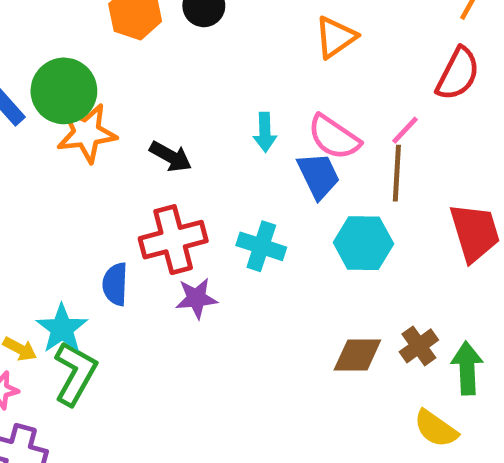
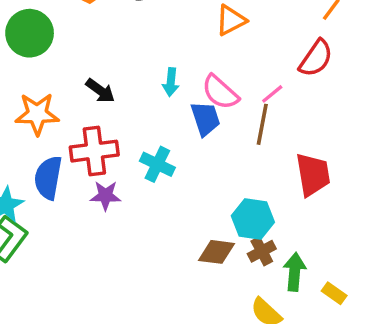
orange star: (87, 133) -> (37, 114), moved
cyan hexagon: (363, 243) -> (253, 219), moved
blue semicircle: (115, 284) -> (48, 178), size x1.4

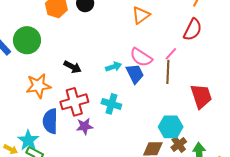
cyan arrow: (171, 82) -> (114, 67), moved, turned -105

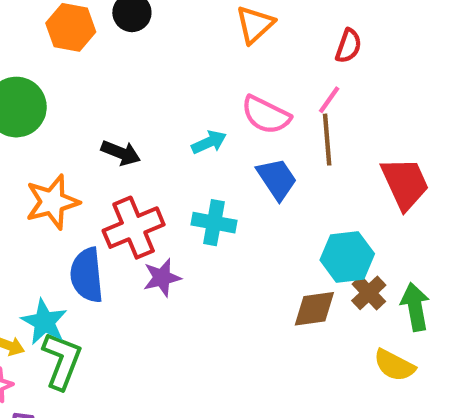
red semicircle: (193, 30) -> (349, 46), moved, size x0.7
blue trapezoid: (135, 74) -> (277, 179), moved

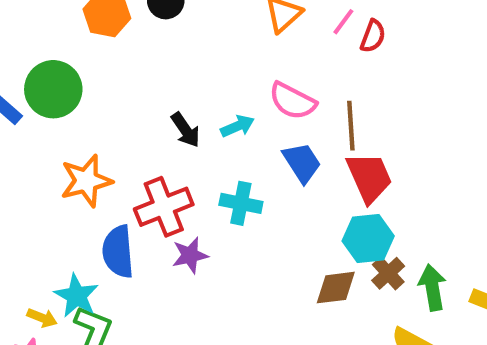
pink line: (329, 100) -> (343, 22), moved
black arrow: (121, 153) -> (186, 130), moved, turned 33
red trapezoid: (405, 183) -> (369, 177), moved

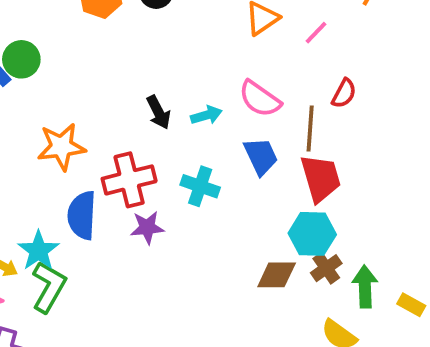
red semicircle: (373, 36) -> (344, 93), moved
green circle: (53, 89) -> (21, 59), moved, size x0.7

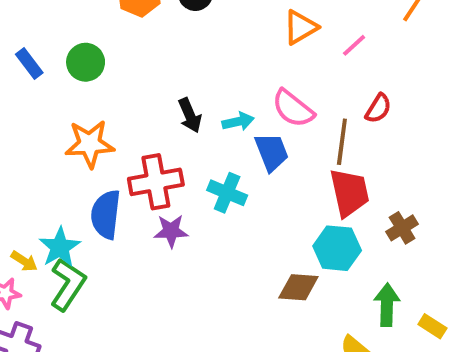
green circle: (21, 59) -> (86, 62), moved
blue trapezoid: (261, 156) -> (272, 152), moved
brown cross: (326, 268) -> (402, 228), moved

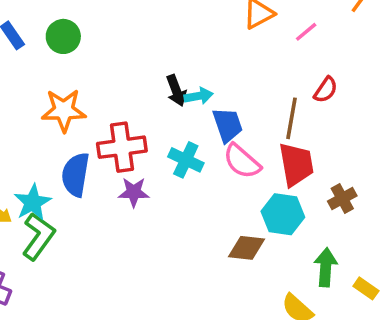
pink semicircle: (293, 108) -> (242, 161), moved
black arrow: (190, 115) -> (176, 90), moved

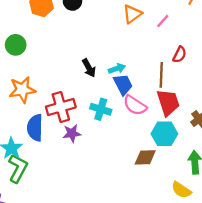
cyan arrow: (199, 96) -> (117, 69), moved

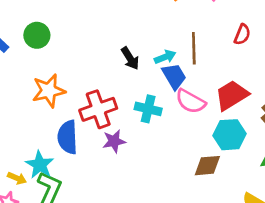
brown line: (161, 75) -> (194, 48), moved
red trapezoid: (168, 102) -> (232, 95), turned -100

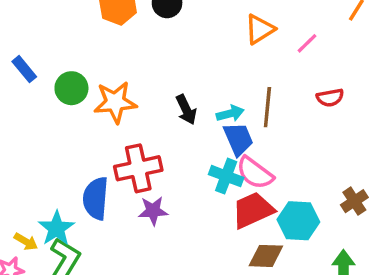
red semicircle: (242, 34) -> (330, 98), turned 50
green circle: (37, 35) -> (71, 88), moved
orange star: (49, 91) -> (115, 102), moved
red trapezoid: (232, 95) -> (253, 210), moved
cyan cross: (148, 109) -> (226, 176), moved

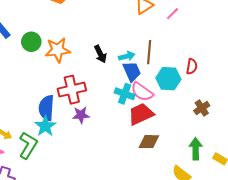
red semicircle: (330, 98) -> (192, 66), moved, turned -70
cyan hexagon: (298, 221) -> (168, 79), moved
cyan star: (56, 228) -> (45, 126), moved

